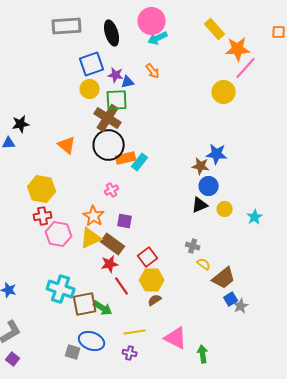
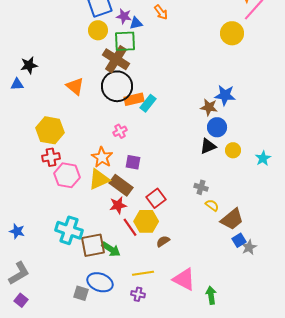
yellow hexagon: (152, 280) -> (146, 221), moved

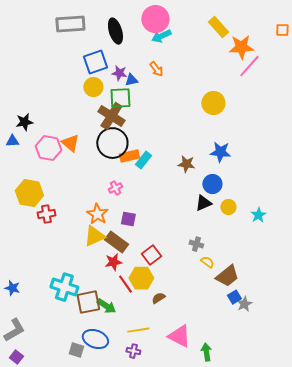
yellow circle: (232, 33) -> (213, 103), moved
brown star: (209, 107) -> (186, 164), moved
yellow hexagon: (50, 130) -> (29, 193), moved
pink hexagon: (67, 175) -> (48, 148), moved

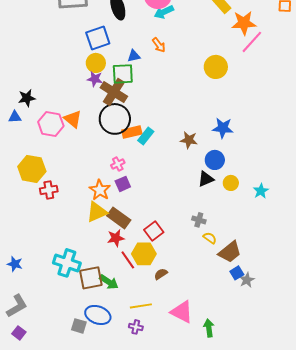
purple star: (119, 73) -> (95, 79), moved
yellow circle: (213, 103) -> (216, 67), moved
purple square: (128, 219) -> (123, 184), moved, turned -35

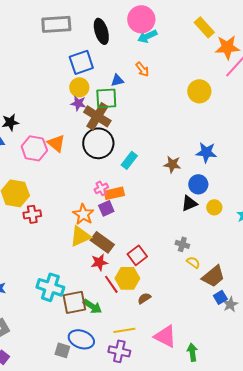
orange rectangle: (132, 132) -> (114, 193), moved
purple cross: (136, 327) -> (119, 351), size x1.5

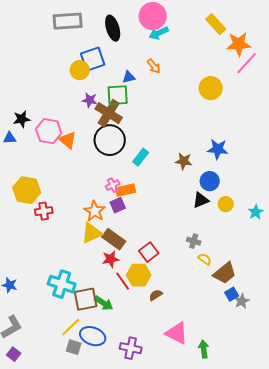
yellow circle: (79, 87) -> (80, 70), moved
pink hexagon: (34, 148) -> (49, 131), moved
yellow line: (124, 330) -> (71, 327), moved, turned -35

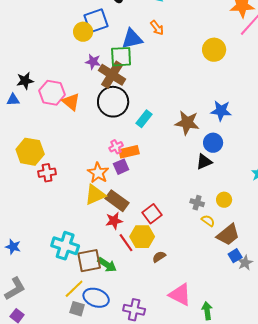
blue triangle: (129, 77) -> (132, 39), size x1.6
brown star: (184, 161) -> (187, 123), size x1.4
yellow circle: (226, 204) -> (224, 200), moved

